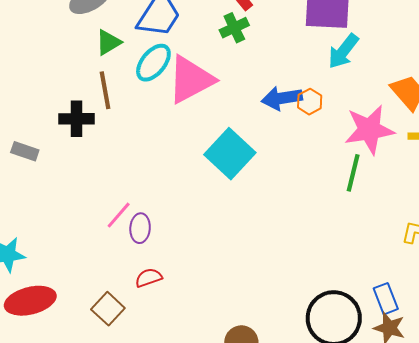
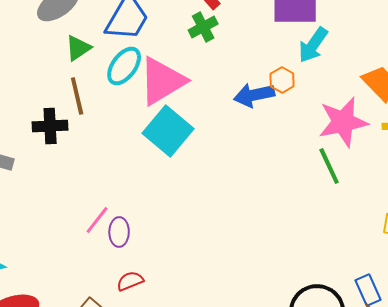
orange hexagon: (310, 102) -> (282, 80), moved
cyan square: (230, 154) -> (168, 131), moved
green line: (353, 173) -> (329, 166), turned -36

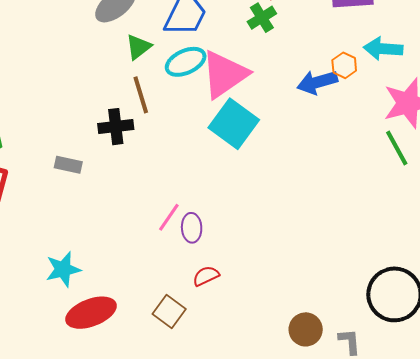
cyan arrow: (313, 45) -> (383, 49), moved, turned 63
cyan ellipse: (124, 66) -> (186, 62), turned 33

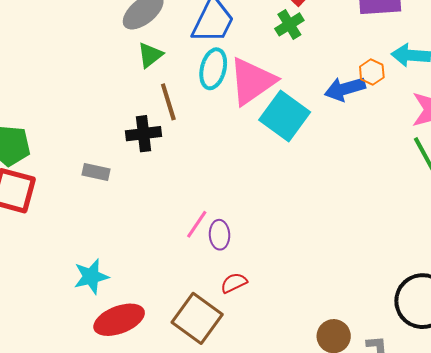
green triangle: (139, 47) -> (150, 55), moved
cyan ellipse: (186, 62) -> (213, 69), turned -51
cyan square: (234, 124) -> (285, 116), moved
brown square: (169, 311) -> (197, 318), size x1.5

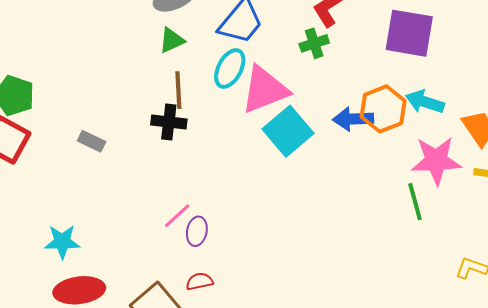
orange hexagon: (372, 72) -> (383, 109), size x1.8
black cross: (143, 134) -> (169, 122), moved

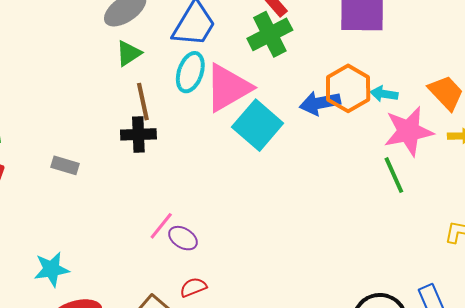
green cross: (314, 43) -> (270, 34), size x1.5
cyan arrow: (425, 102) -> (384, 94), moved, size x0.7
purple ellipse: (197, 231) -> (183, 238), turned -60

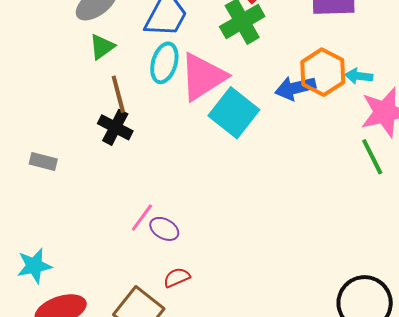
black cross: (138, 134) -> (115, 127), turned 32

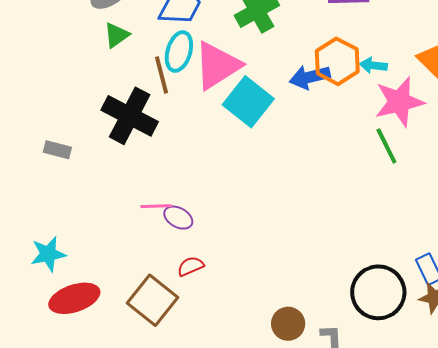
brown line: (118, 94) -> (162, 75), moved
black cross: (115, 127) -> (130, 116), size x1.6
pink line: (142, 218) -> (156, 206), turned 52

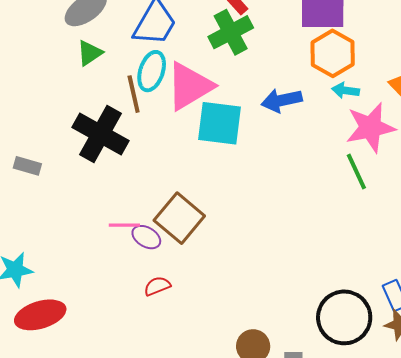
orange hexagon: (337, 61) -> (333, 53), moved
cyan square: (248, 102) -> (220, 123), turned -33
brown square: (152, 300) -> (179, 218), moved

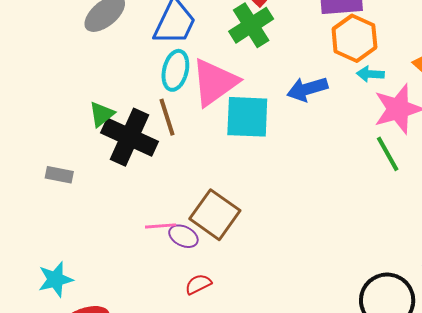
green triangle: (90, 53) -> (102, 114), moved
brown line: (134, 94) -> (167, 117), moved

